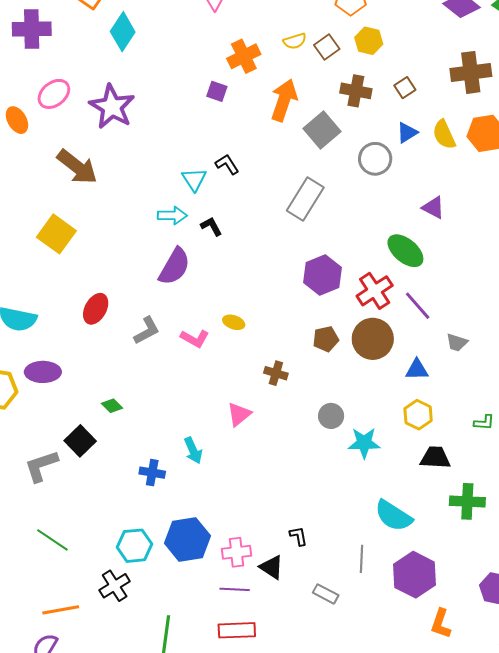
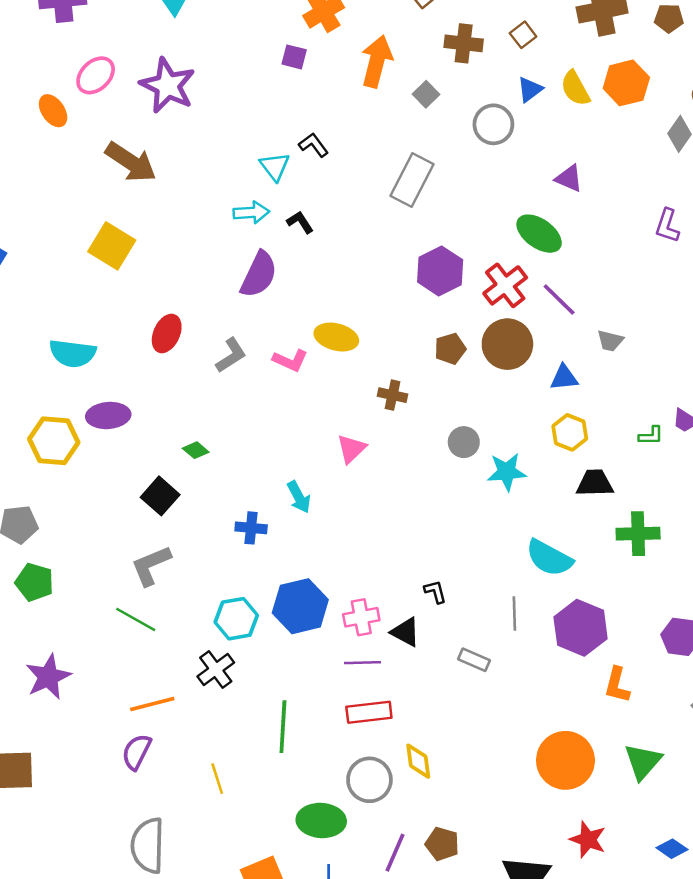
gray square: (322, 130) -> (426, 94), size x0.6
yellow ellipse: (234, 322) -> (336, 337), size x1.6
gray L-shape: (41, 466) -> (151, 565), moved

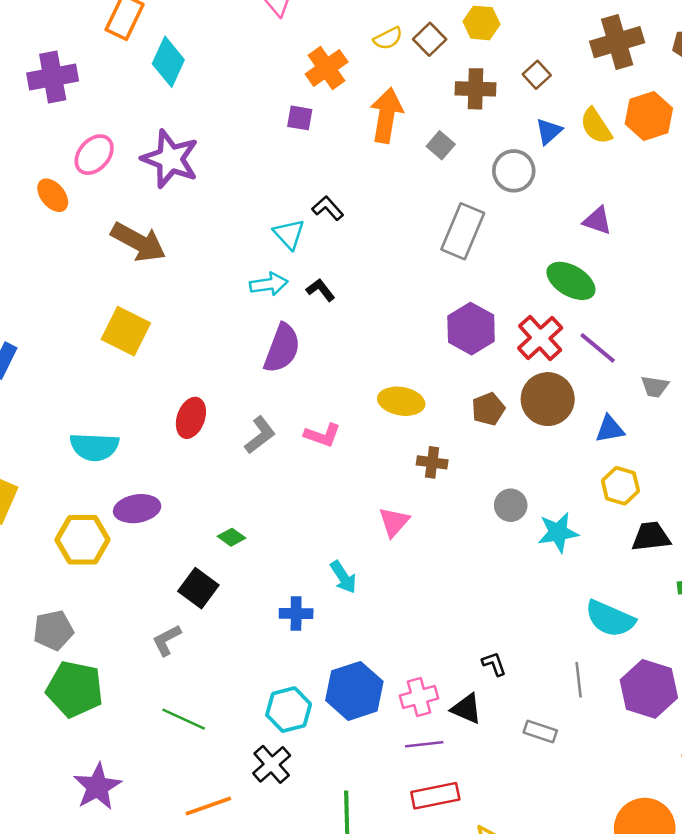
gray rectangle: (412, 180) -> (463, 231), moved
yellow ellipse: (336, 337) -> (401, 401), moved
gray L-shape: (151, 565) -> (167, 640), moved, size x0.7
green pentagon: (35, 582) -> (75, 689), size x1.4

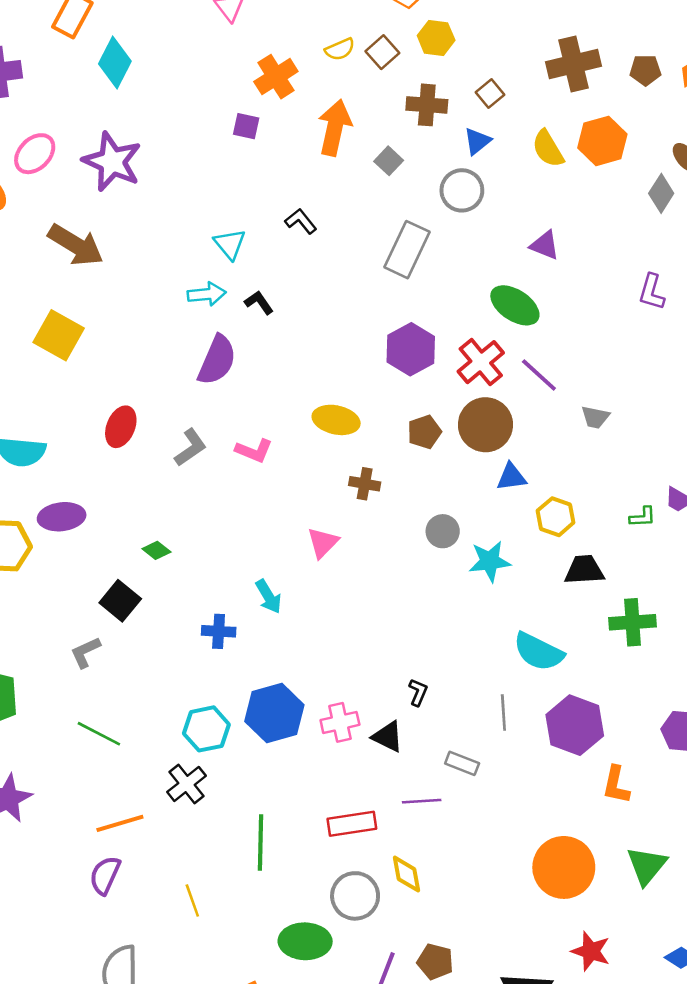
blue triangle: (549, 131) -> (477, 141), moved
black L-shape: (328, 208) -> (301, 221), moved
blue triangle: (610, 429) -> (511, 477), moved
black L-shape: (494, 664) -> (418, 692), turned 40
purple line: (424, 744) -> (422, 801), moved

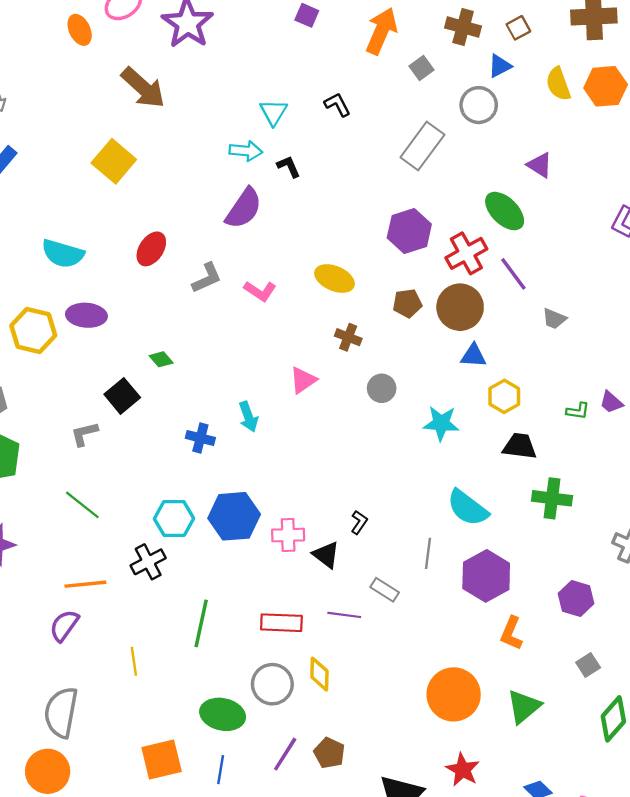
gray circle: (443, 531) -> (382, 388), moved

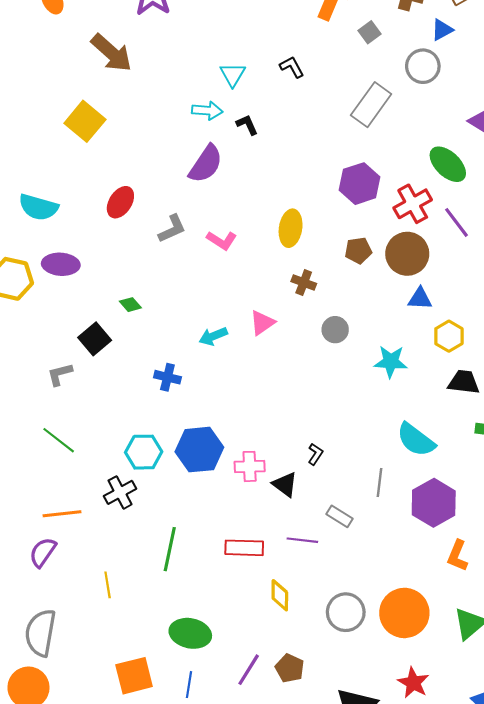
yellow ellipse: (334, 278) -> (291, 228), turned 76
cyan arrow: (248, 417) -> (213, 336), moved, turned 88
gray circle: (272, 684) -> (346, 612), moved

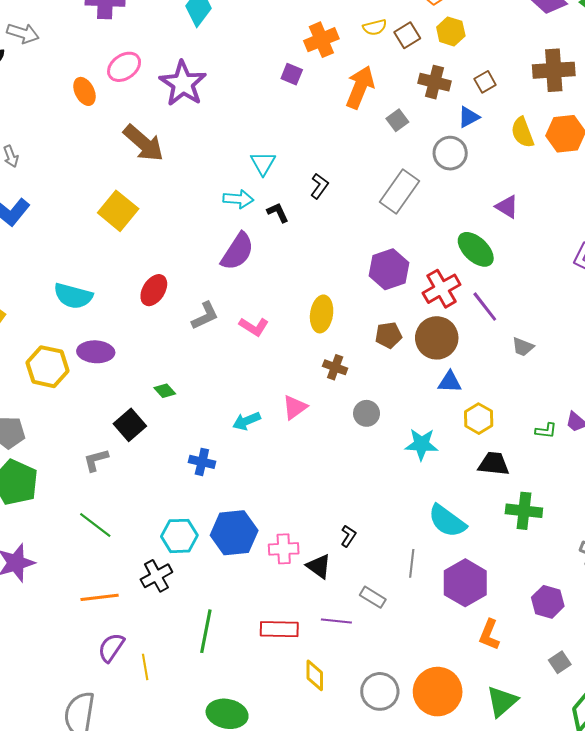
black L-shape: (292, 67) -> (319, 186), moved, turned 65
purple semicircle: (43, 552) -> (111, 648), moved

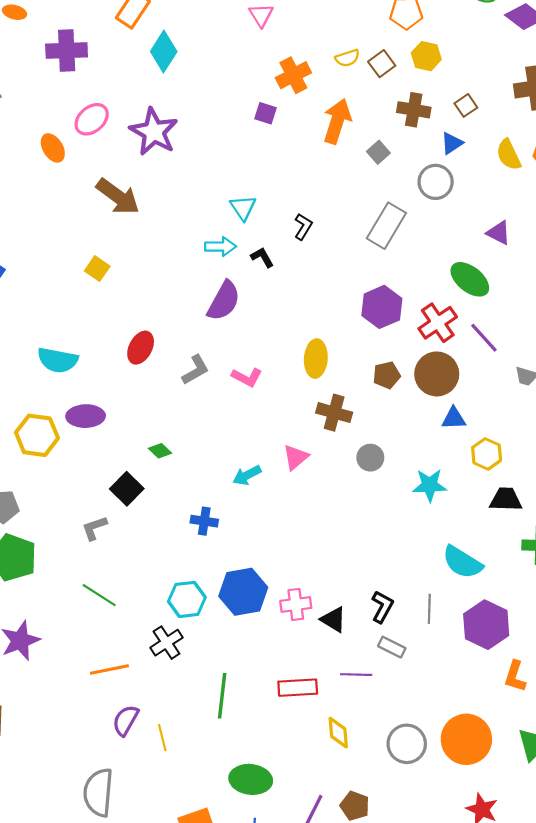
yellow square: (118, 211) -> (97, 269), size x0.6
brown cross: (335, 367) -> (334, 413), size x1.4
black L-shape: (348, 536) -> (382, 607), moved, size x1.4

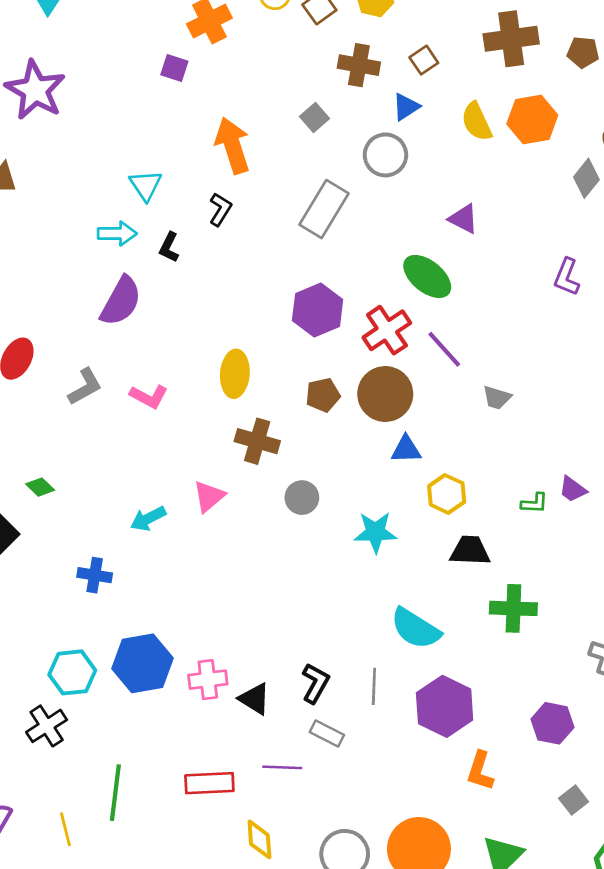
orange arrow: (337, 121) -> (233, 145), moved, turned -36
black L-shape: (262, 257) -> (169, 247), turned -125
yellow line: (162, 738) -> (65, 829), moved

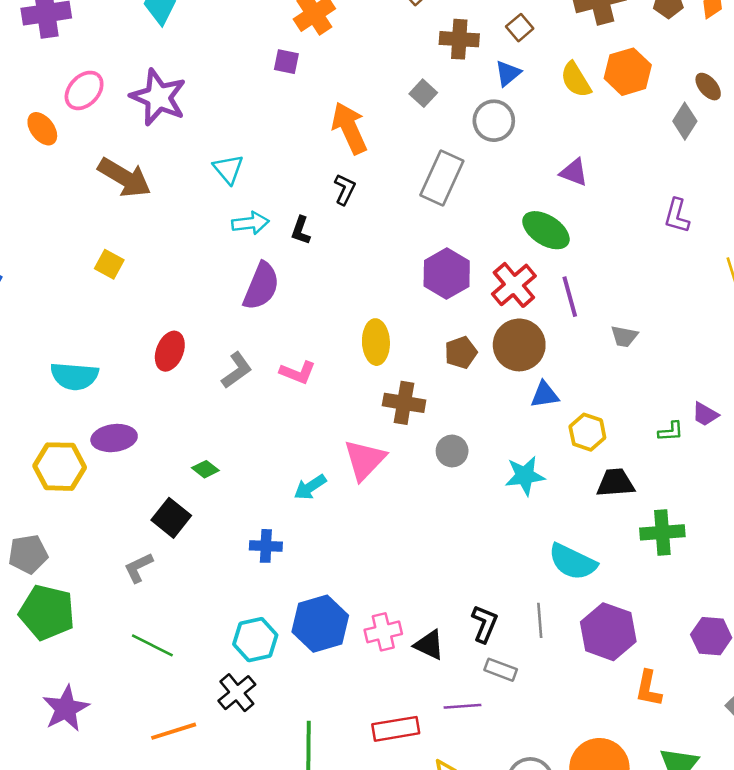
cyan triangle: (146, 185) -> (228, 169), moved
purple line: (444, 349) -> (570, 297), turned 33
pink triangle: (209, 496) -> (365, 460), size x1.4

